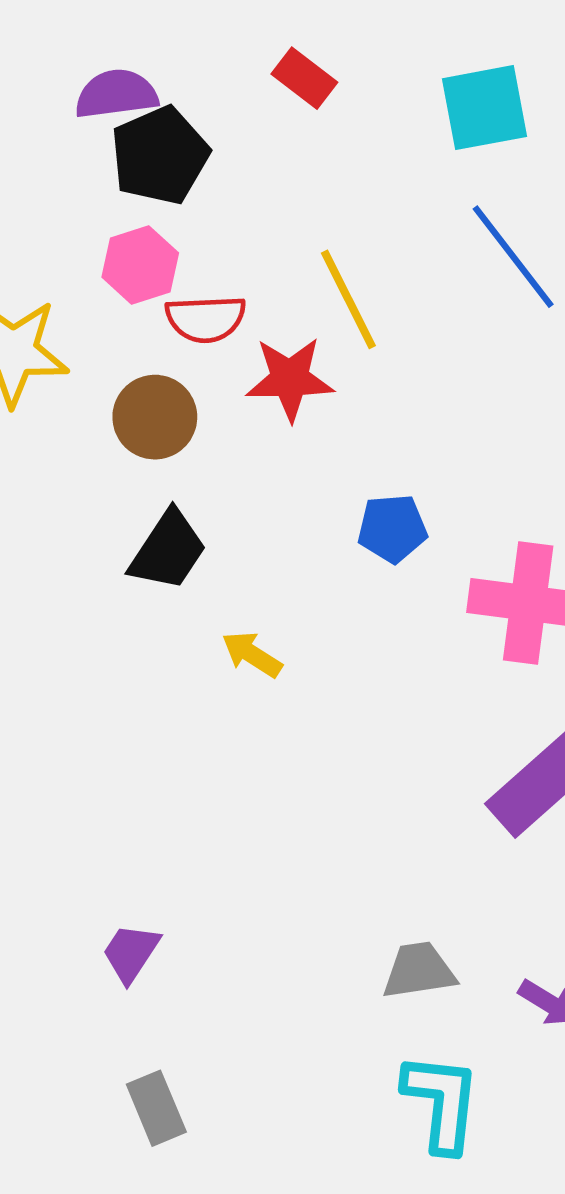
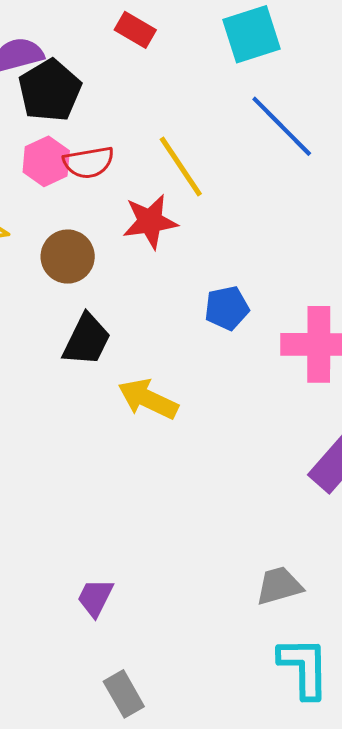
red semicircle: (206, 319) -> (89, 162), moved
yellow arrow: (252, 654) -> (148, 399), size x1.5

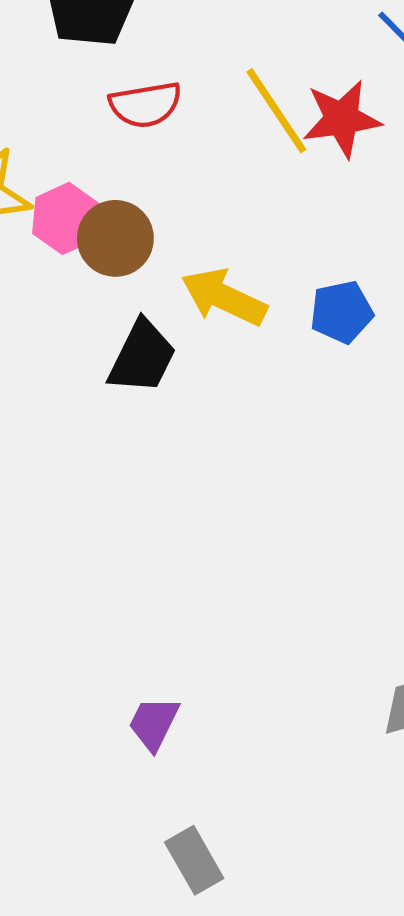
pink hexagon: (46, 161) -> (66, 218), moved
red star: (150, 222) -> (342, 119), moved
yellow arrow: (148, 399) -> (224, 297), moved

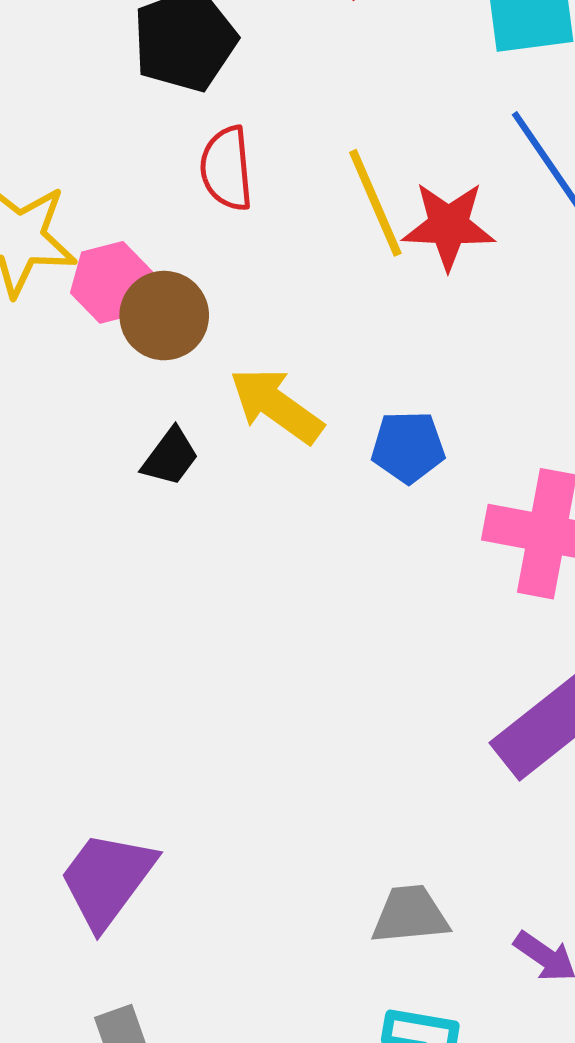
red semicircle: (145, 105) -> (227, 169), turned 84
black trapezoid: (142, 357) -> (170, 457), size x0.7
purple trapezoid: (154, 723) -> (107, 879), size x1.6

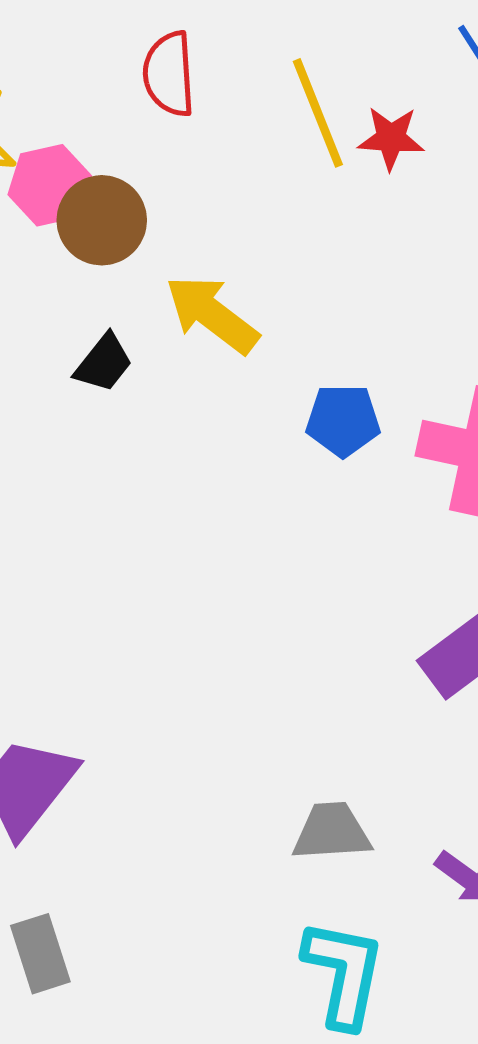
red star: (448, 226) -> (391, 138), size x0.7
blue pentagon: (408, 447) -> (343, 420), moved

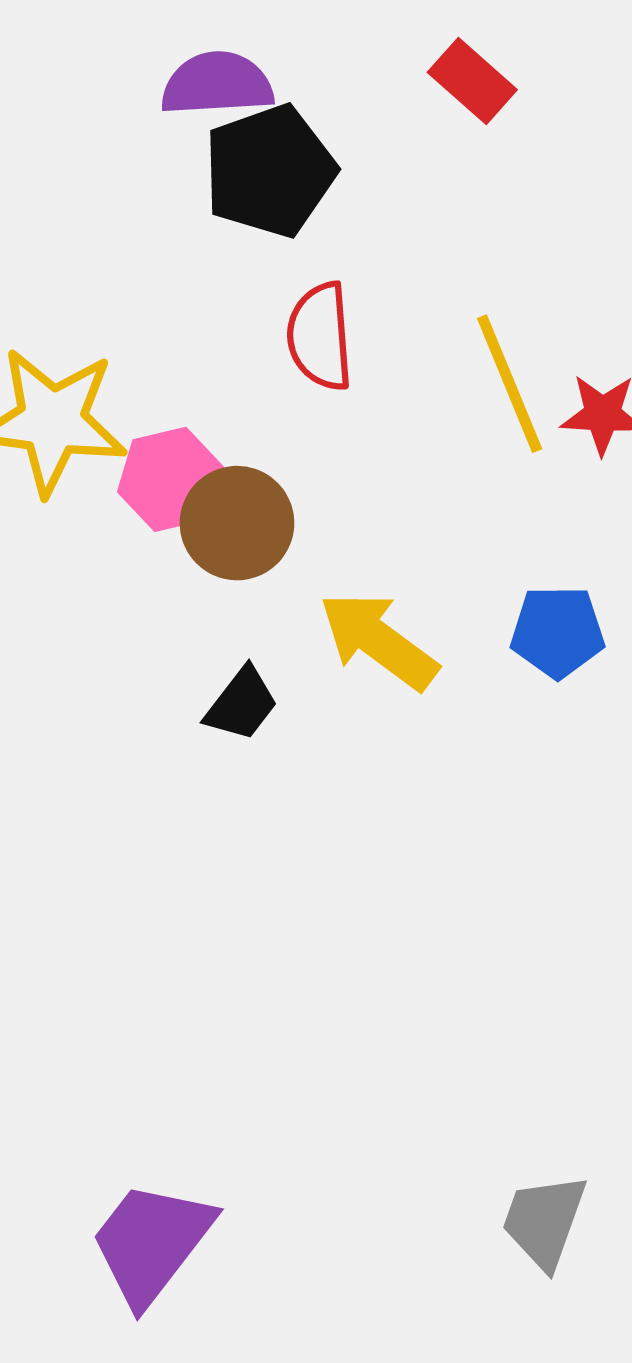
blue pentagon: (343, 420) -> (558, 632), moved
gray trapezoid: (332, 832) -> (544, 1221), moved, turned -66

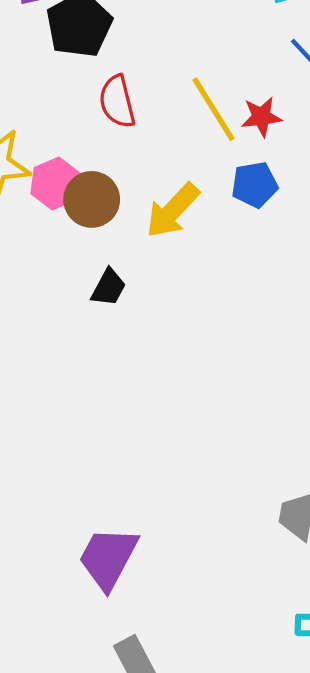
blue pentagon: (558, 632) -> (255, 185), moved
yellow arrow: (378, 641) -> (173, 211), moved, turned -74

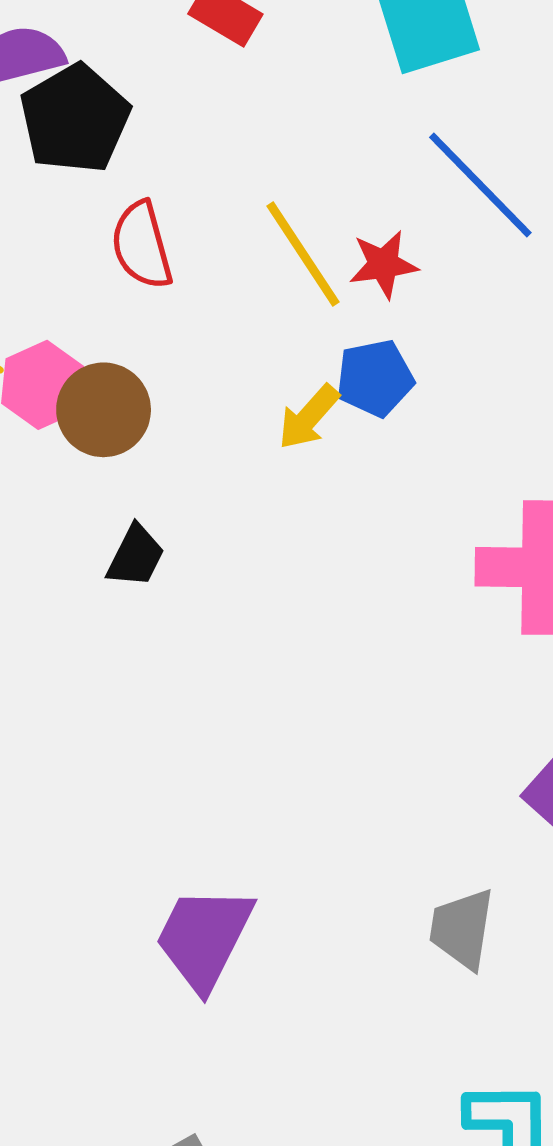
yellow arrow: (173, 211) -> (309, 417), moved, size x0.7
purple trapezoid: (108, 558) -> (204, 938), moved

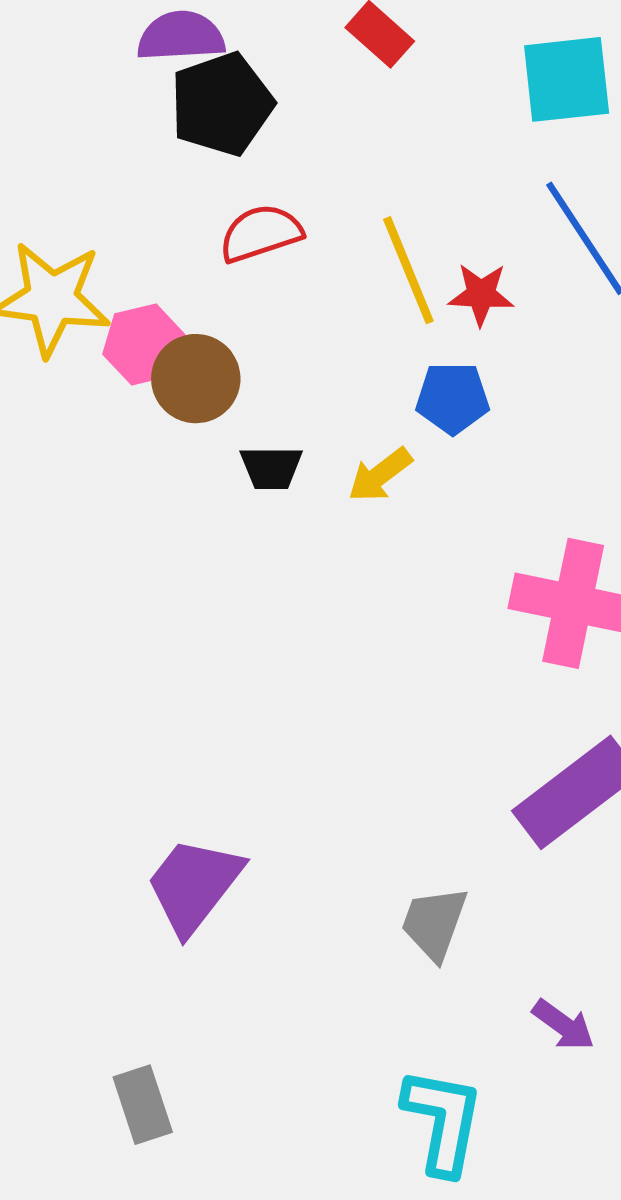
red semicircle: (142, 245) -> (261, 233), turned 76
yellow arrow: (309, 417) -> (380, 475), moved
black trapezoid: (136, 556) -> (271, 468), moved, turned 52

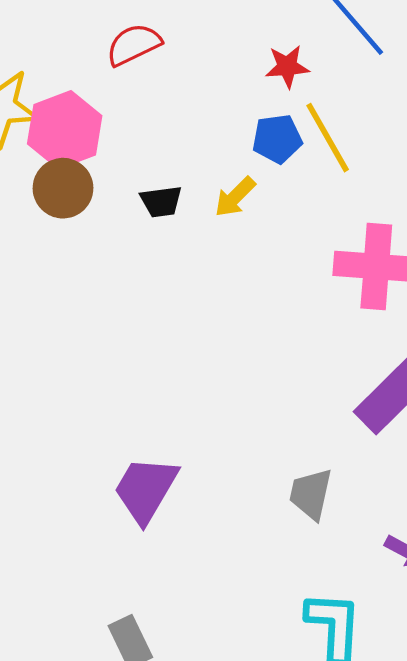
yellow line: (408, 270) -> (328, 138), moved
pink hexagon: (144, 345) -> (65, 130), size x1.4
brown circle: (196, 379) -> (63, 188), moved

